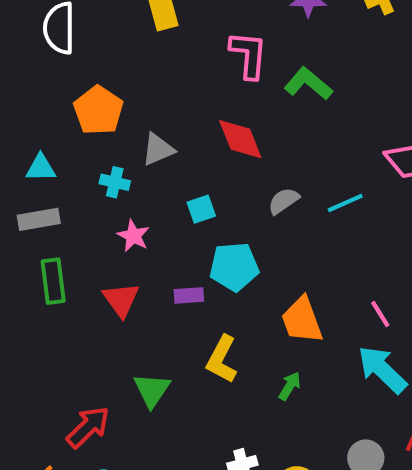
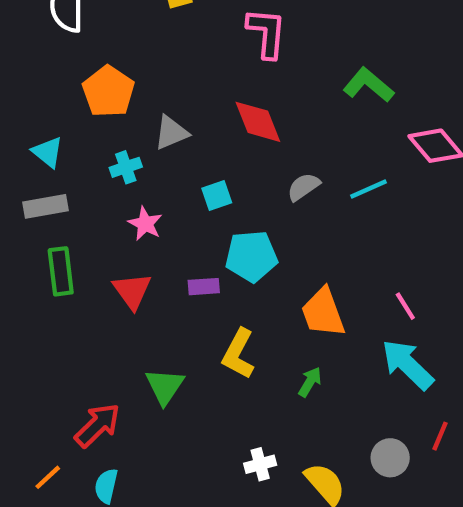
green L-shape: (308, 84) -> (368, 85), moved
cyan triangle: (41, 168) -> (48, 152), turned 40
cyan cross: (115, 182) -> (126, 167), turned -32

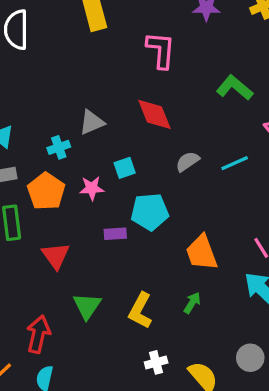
orange pentagon: (108, 91) -> (46, 191), moved
pink star: (145, 224) -> (92, 188), moved, turned -30
red triangle: (132, 291) -> (56, 256), moved
yellow L-shape: (238, 354) -> (140, 311), moved
red arrow: (98, 425) -> (38, 334), turned -33

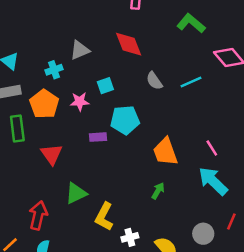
gray semicircle: (187, 162) -> (154, 81), turned -90
green triangle: (87, 306) -> (76, 193), turned 30
yellow L-shape: (140, 311) -> (104, 217), moved

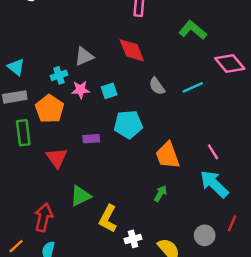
pink star: (80, 102) -> (81, 90), moved
purple rectangle: (98, 137) -> (91, 139), moved

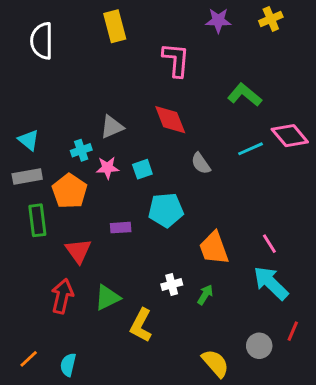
cyan line: (193, 87) -> (250, 149), moved
red arrow: (43, 217) -> (62, 296), moved
white cross: (133, 239) -> (172, 284), moved

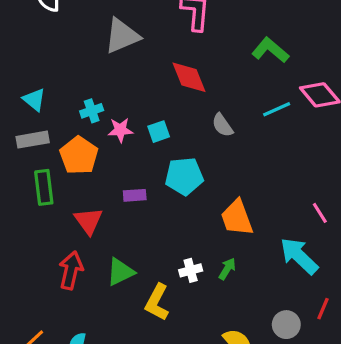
gray triangle: (112, 127) -> (122, 36), moved, size x1.4
pink line: (269, 244) -> (320, 213), moved
white cross: (172, 284) -> (191, 270), moved

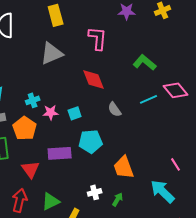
purple rectangle: (135, 195) -> (60, 153), size x1.6
white cross: (191, 270) -> (95, 192), moved

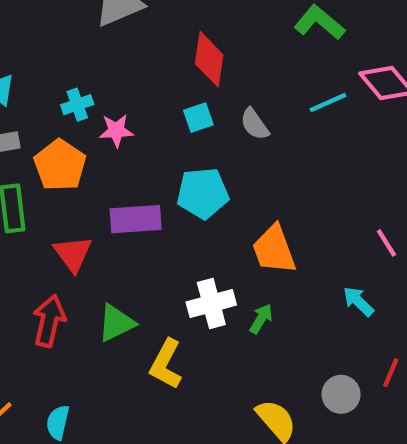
red diamond: (94, 79) -> (209, 59), turned 30
cyan square: (75, 113) -> (198, 118), moved
cyan arrow: (163, 191) -> (358, 301), size x0.6
white cross: (95, 192) -> (211, 304), size x1.5

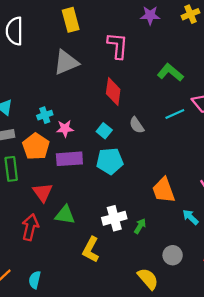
cyan square: (198, 118) -> (104, 131), moved, turned -32
purple rectangle: (136, 219) -> (69, 159), moved
orange trapezoid: (274, 249) -> (164, 190), moved
green triangle: (116, 323) -> (65, 215), moved, turned 35
gray circle: (341, 394) -> (173, 255), moved

